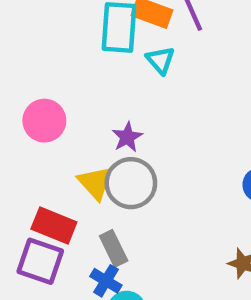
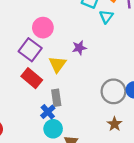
gray circle: (131, 183) -> (113, 91), moved
purple square: (40, 261) -> (30, 50), moved

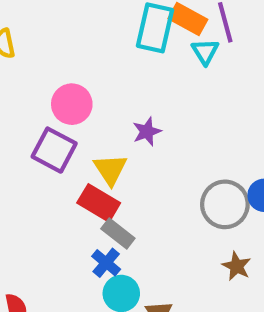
cyan triangle: (106, 17) -> (205, 52), moved
red rectangle: (32, 78) -> (99, 203), moved
gray rectangle: (56, 98) -> (118, 234), turned -35

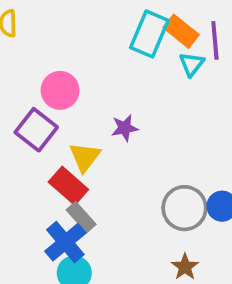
blue cross: (106, 263) -> (65, 242), size x1.5

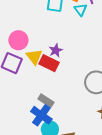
yellow triangle: (85, 157) -> (34, 57), moved
red rectangle: (68, 186) -> (49, 63), moved

